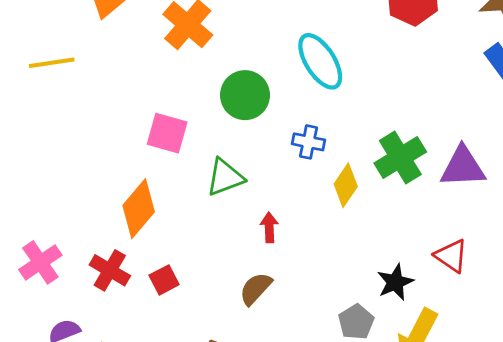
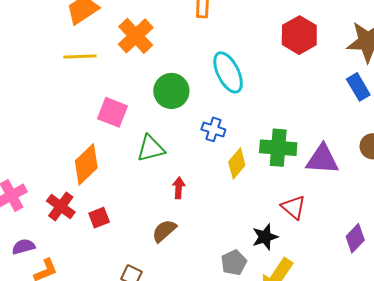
yellow line: (52, 63) -> (80, 57), moved
green cross: (400, 157) -> (278, 148), turned 30
red triangle: (451, 256) -> (293, 207), moved

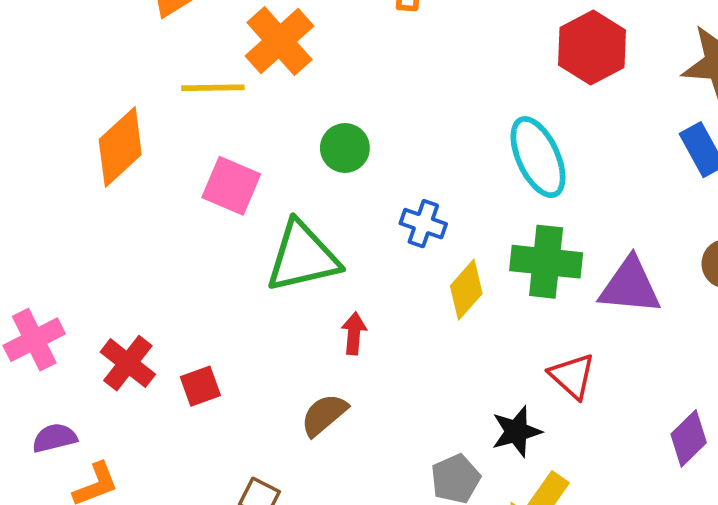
yellow line: (80, 57) -> (213, 88), moved
cyan ellipse: (228, 72) -> (538, 157), moved
green circle: (171, 91) -> (345, 148), size x0.7
green triangle: (151, 148) -> (303, 257), size x1.4
orange diamond: (86, 164) -> (120, 147), moved

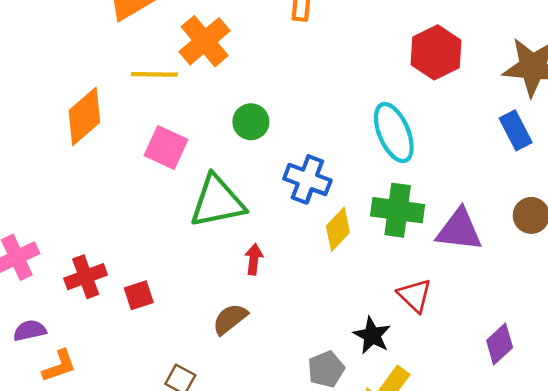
blue cross: (423, 224) -> (307, 179), size x1.4
red cross: (128, 363) -> (86, 277), turned 30
black star: (516, 431) -> (372, 335), turned -30

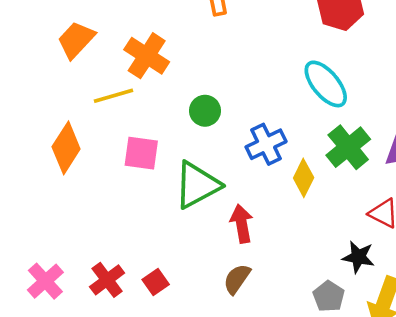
blue cross: (307, 179) -> (266, 144), turned -30
green cross: (398, 210) -> (348, 147), turned -30
red arrow: (254, 259) -> (242, 224), size x1.4

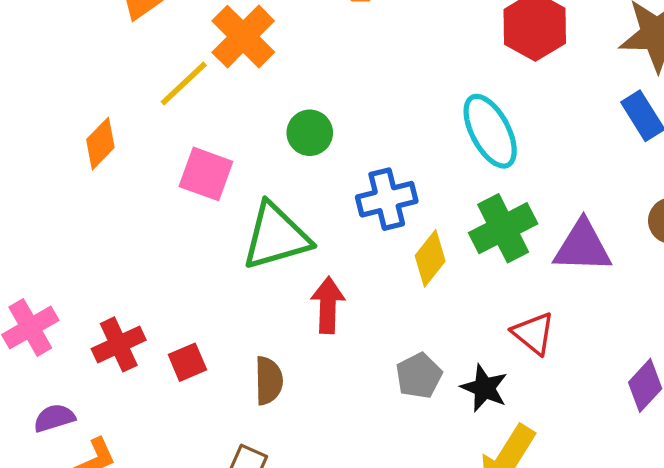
yellow line: (113, 96) -> (184, 84), turned -39
orange diamond: (66, 148) -> (100, 144), size x0.7
brown semicircle: (237, 279) -> (269, 381), moved, turned 132
gray pentagon: (329, 296) -> (419, 376), moved

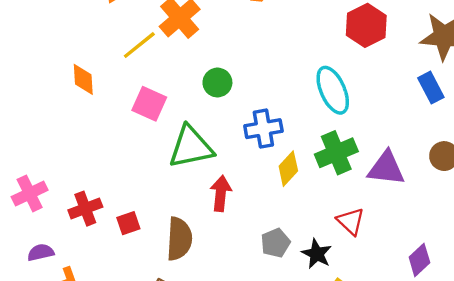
orange diamond: (100, 144) -> (83, 79), turned -52
brown semicircle: (269, 381) -> (179, 239), size x1.4

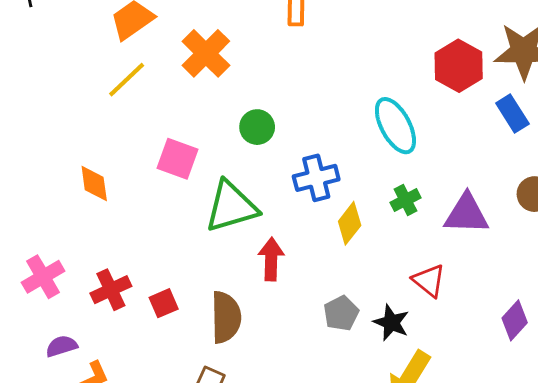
red hexagon: (366, 25) -> (459, 66), moved
yellow line: (139, 45) -> (127, 80), moved
orange diamond: (83, 79) -> (94, 183), moved
green cross: (336, 153) -> (406, 200), size x0.6

